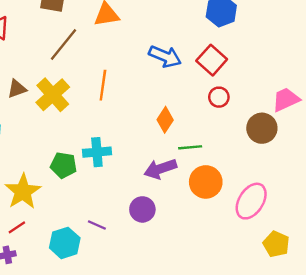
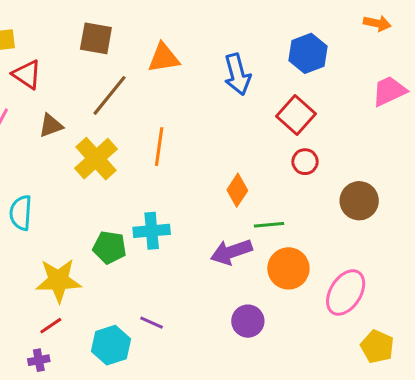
blue arrow: (165, 56) -> (237, 74), moved, turned 52
brown triangle: (17, 89) -> (51, 126), moved
pink trapezoid: (286, 99) -> (389, 91), moved
yellow star: (23, 192) -> (58, 280), turned 30
purple circle: (142, 209) -> (248, 321), moved

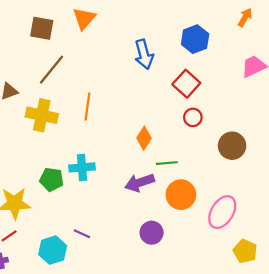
orange arrow: (377, 23) -> (245, 17), turned -72
orange triangle: (164, 58) -> (84, 18), moved, turned -40
yellow cross: (96, 159) -> (42, 115), turned -36

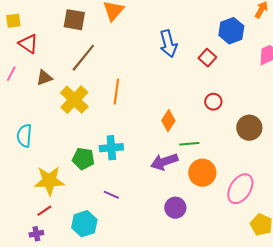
blue hexagon: (195, 39) -> (231, 31), moved
red square: (186, 84) -> (207, 58), moved, size x0.7
yellow cross: (42, 115) -> (74, 100), turned 32
purple line: (82, 234) -> (111, 195), moved

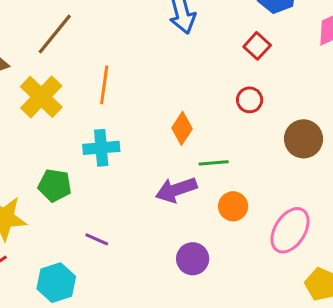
red square: (207, 58) -> (257, 46), moved
cyan cross: (111, 148) -> (101, 148), moved
orange circle: (202, 173) -> (233, 206), size x0.7

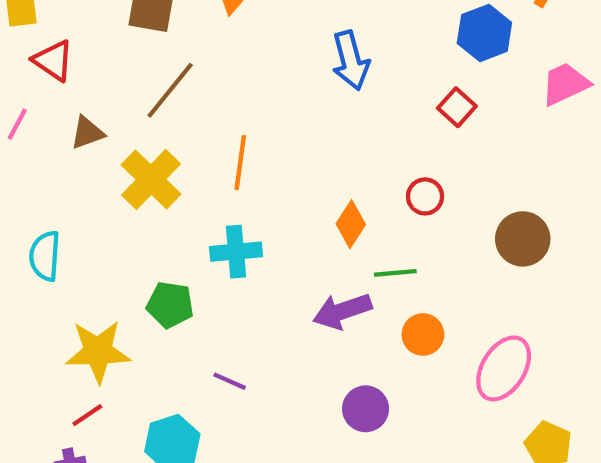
red circle: (250, 100) -> (425, 196), moved

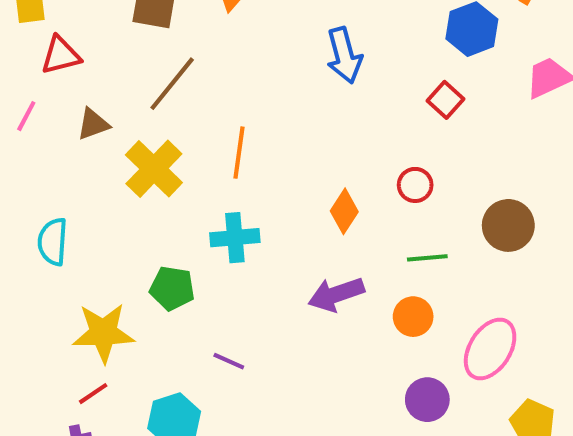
red triangle: (53, 61) -> (61, 55), turned -48
green line: (395, 273) -> (427, 258), moved
purple circle: (366, 409) -> (427, 400), moved

